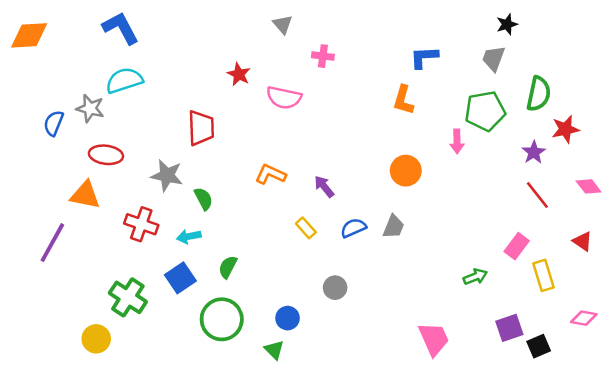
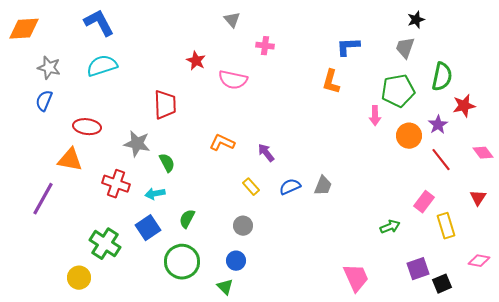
gray star: (90, 108) -> (49, 68), moved
orange circle: (406, 171) -> (409, 136), moved
red triangle: (582, 241) -> (478, 198), turned 30
gray circle: (335, 288) -> (243, 226), moved

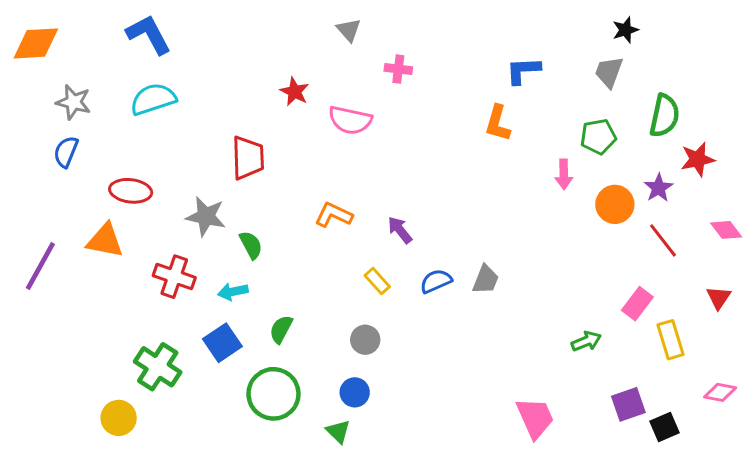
green pentagon: (398, 91) -> (598, 137), size x0.7
purple line: (43, 199) -> (40, 266), moved

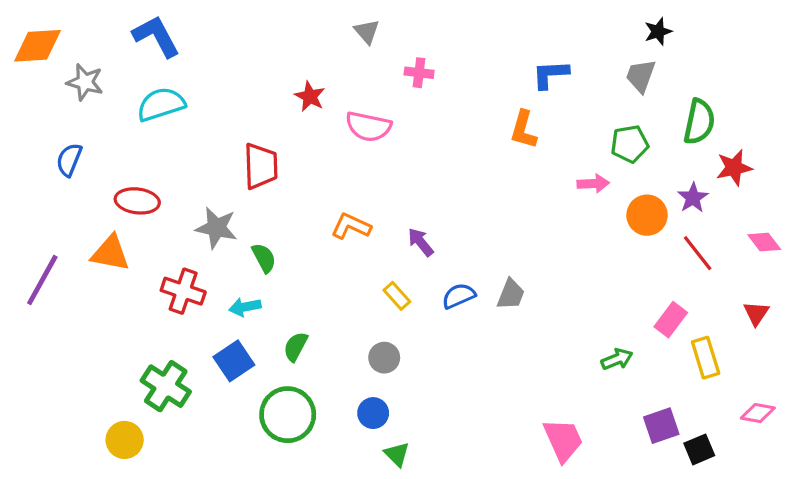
gray star: (73, 102) -> (85, 82), moved
pink arrow: (564, 174) -> (593, 183), turned -92
green triangle: (338, 431) -> (397, 454), moved

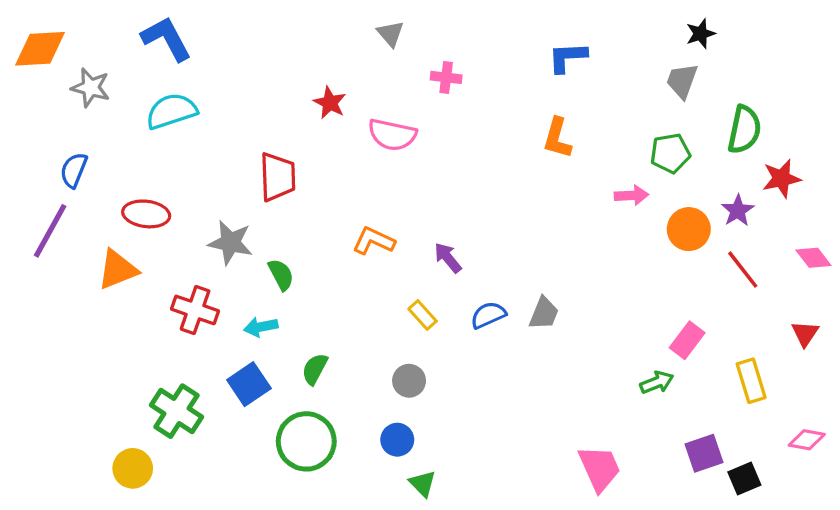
blue L-shape: (550, 74) -> (567, 57), moved
orange triangle: (110, 253) -> (118, 270), turned -33
purple line: (42, 280) -> (50, 231), moved
pink rectangle: (671, 320) -> (687, 340), moved

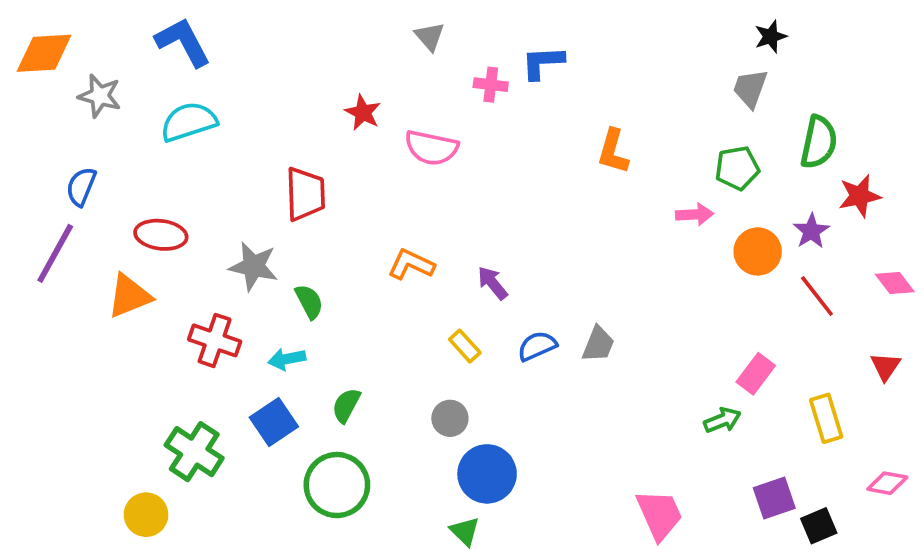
blue L-shape: (567, 57) -> (543, 62), moved
blue circle: (397, 440) -> (487, 474), moved, size x1.6

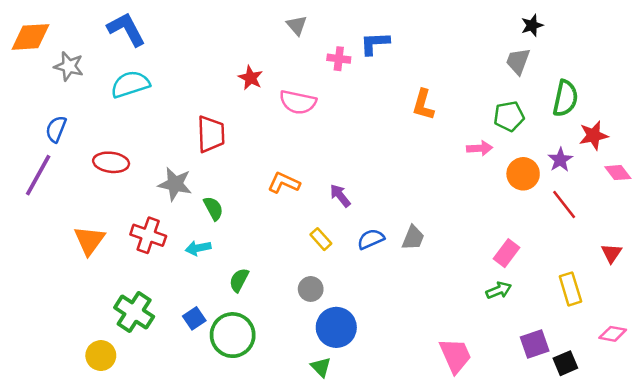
pink diamond: (895, 283) -> (618, 173), moved
orange triangle: (129, 296) -> (89, 240), moved, turned -32
pink rectangle: (756, 374) -> (506, 253), moved
blue square: (274, 422) -> (194, 318), moved, size x0.7

